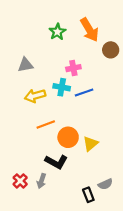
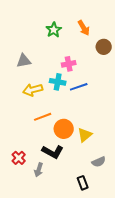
orange arrow: (89, 30) -> (84, 28), size x0.7
red cross: (20, 181) -> (19, 158), moved
gray semicircle: (105, 184) -> (99, 162), moved

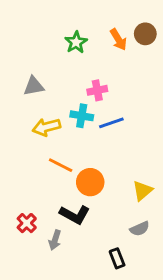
brown circle: (104, 47) -> (145, 34), moved
orange line: (43, 117) -> (61, 165), turned 48
yellow triangle: (85, 135) -> (142, 191), moved

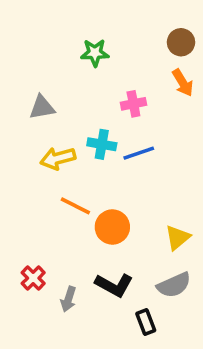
orange arrow: (118, 40) -> (183, 83), moved
green star: (76, 42) -> (95, 53), turned 30
pink cross: (97, 90) -> (133, 104), moved
black L-shape: (75, 215) -> (114, 285), moved
gray semicircle: (140, 229) -> (174, 285), size x1.4

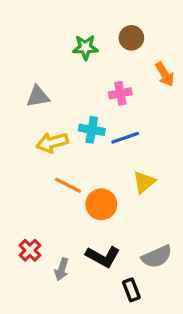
brown circle: (181, 42) -> (131, 38), moved
yellow triangle: (177, 238) -> (144, 182), moved

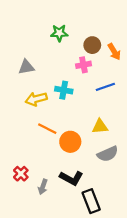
brown circle: (131, 38) -> (92, 45), moved
blue line: (125, 138) -> (105, 87), moved
yellow triangle: (144, 182) -> (100, 126), turned 35
gray semicircle: (157, 257) -> (108, 154), moved
black rectangle: (131, 290) -> (91, 201), size x1.5

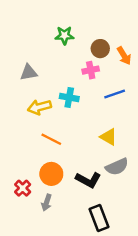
yellow triangle: (100, 126) -> (109, 137), turned 35
orange circle: (70, 142) -> (51, 174), moved
black L-shape: (71, 178) -> (88, 180), moved

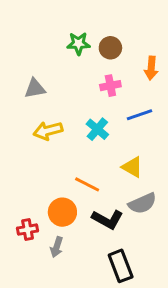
brown circle: (100, 49) -> (110, 48), moved
orange arrow: (124, 56) -> (151, 68), turned 36
cyan cross: (69, 98) -> (97, 129), moved, turned 30
orange line: (51, 139) -> (87, 184), moved
red cross: (23, 188) -> (28, 230), turned 35

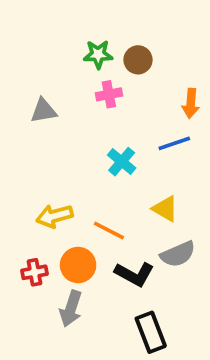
orange arrow: (151, 68) -> (191, 103), moved
pink cross: (110, 86) -> (109, 94), moved
yellow arrow: (48, 131) -> (54, 216), moved
red cross: (28, 230) -> (34, 272), moved
gray arrow: (57, 247) -> (71, 309), size x1.4

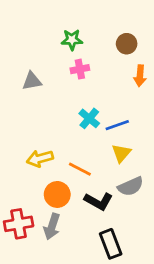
brown circle: (138, 60) -> (127, 44), moved
blue line: (174, 143) -> (117, 125), moved
yellow triangle: (165, 209) -> (121, 153), turned 40
red cross: (34, 272) -> (19, 224), moved, size x1.5

